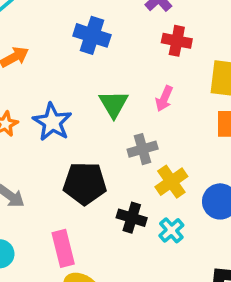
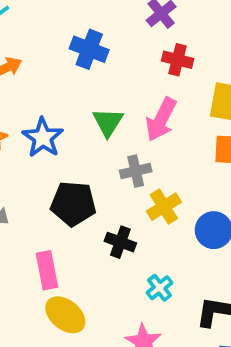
pink arrow: (164, 99) -> (161, 119), size x1.6
cyan cross: (171, 230) -> (160, 288), moved

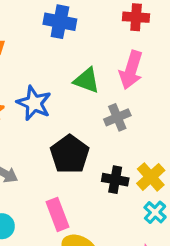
green triangle: (108, 122) -> (87, 80), turned -32
black pentagon: (73, 204) -> (70, 154), turned -30
yellow cross: (164, 207) -> (151, 177), moved

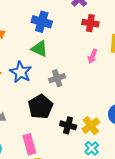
pink arrow: (131, 70) -> (93, 56), moved, size x0.6
green triangle: (87, 80) -> (40, 49), moved
gray cross: (117, 117) -> (57, 78), moved

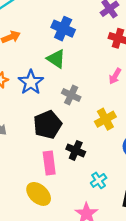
gray cross: (57, 78) -> (71, 95), turned 35
yellow cross: (91, 126) -> (105, 119), moved
pink rectangle: (29, 144) -> (49, 163), moved

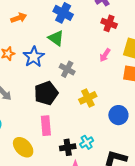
yellow cross: (105, 119) -> (88, 98), moved
black cross: (76, 150) -> (68, 147), moved, turned -35
yellow ellipse: (39, 194) -> (23, 147), moved

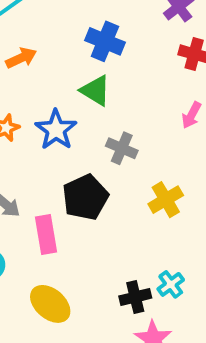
pink rectangle: (46, 126) -> (46, 235), moved

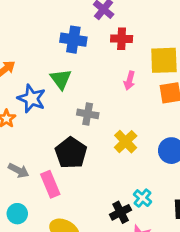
blue cross: (105, 41) -> (73, 40), moved
green triangle: (95, 91) -> (61, 79), turned 35
blue star: (56, 130) -> (32, 99), moved

